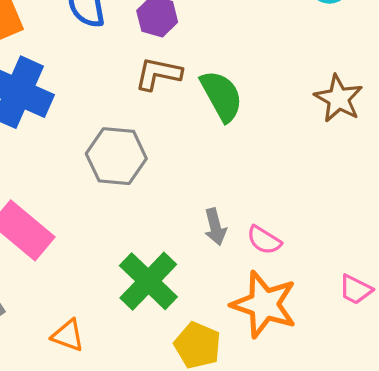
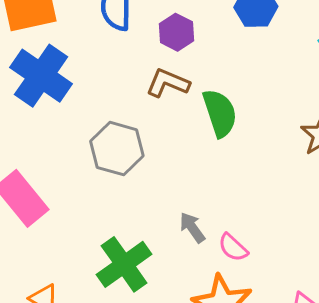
gray arrow: (215, 227) -> (192, 228), turned 148

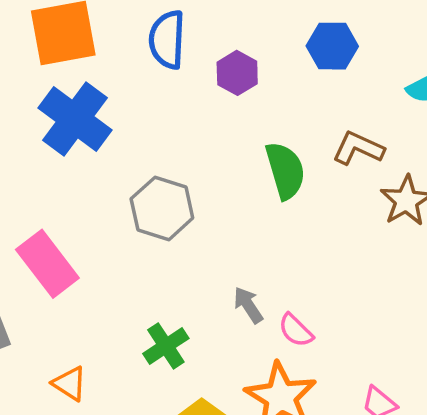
brown L-shape: (168, 83) -> (358, 148), moved
green cross: (124, 264) -> (166, 346), size x0.7

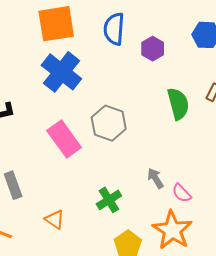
pink rectangle: (47, 264) -> (64, 139), moved

